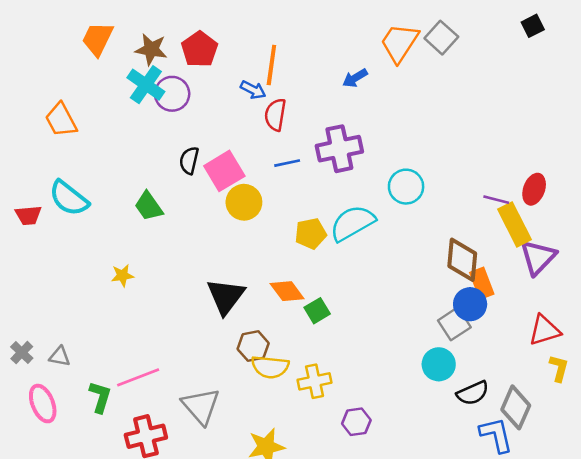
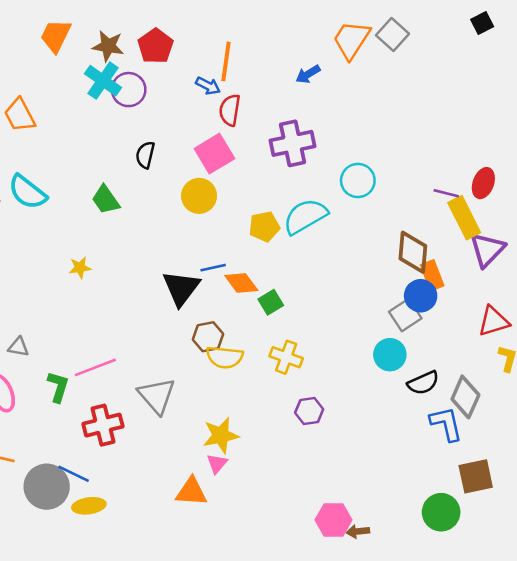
blue line: (287, 163) -> (213, 268), moved
pink square: (224, 171) -> (214, 154), moved
yellow cross: (315, 381) -> (286, 357), moved, turned 32

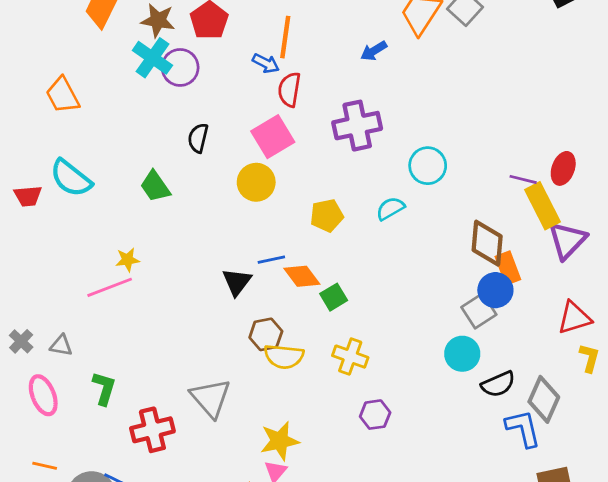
cyan semicircle: (305, 216) -> (390, 209), moved, size x0.6
black triangle: (181, 288) -> (237, 282), size x0.7
pink line: (95, 367) -> (110, 287), moved

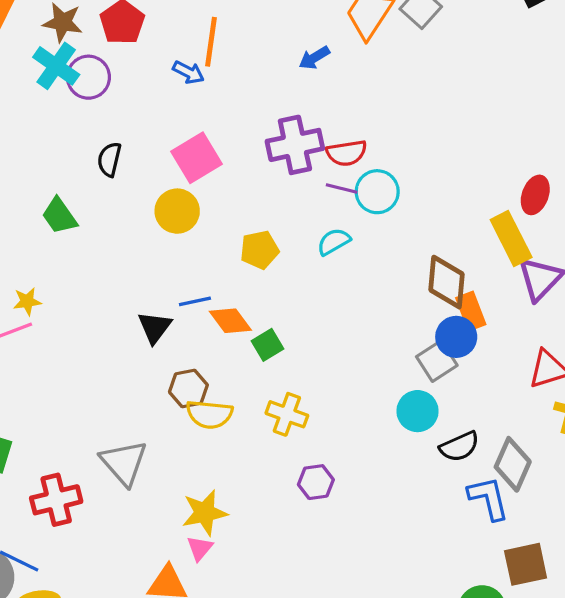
red semicircle: (289, 90) -> (347, 153), moved, turned -108
purple line: (523, 179) -> (342, 188), moved

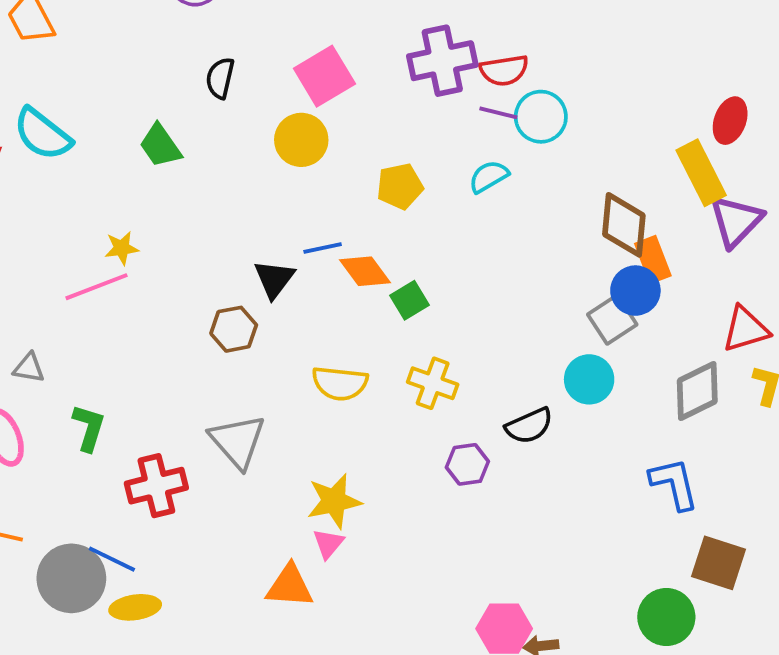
brown hexagon: (188, 388) -> (234, 329), moved
black semicircle: (459, 447) -> (529, 426), moved
gray diamond: (513, 464) -> (697, 391), moved, turned 40
brown square: (526, 564) -> (719, 563), turned 30

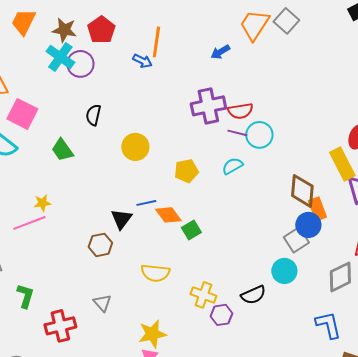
pink square: (324, 76) -> (22, 114), moved, turned -32
yellow cross: (433, 383) -> (203, 295), moved
gray triangle: (238, 441) -> (102, 303), size x0.6

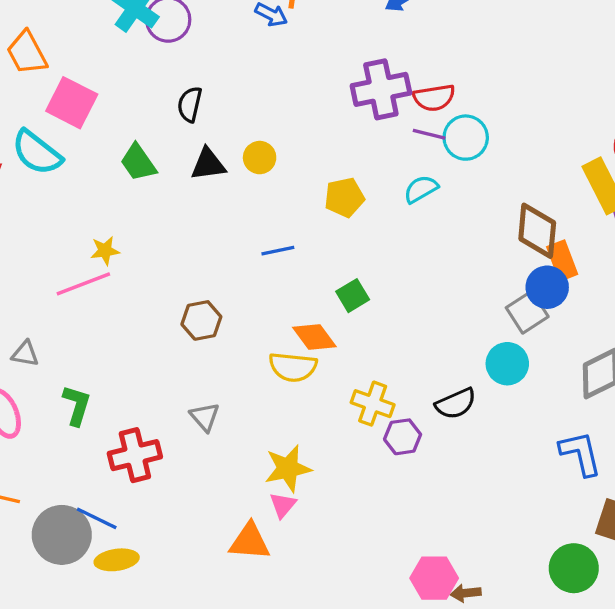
yellow circle: (135, 147) -> (260, 158), size x0.7
orange diamond: (168, 215) -> (314, 337), moved
black triangle: (121, 219) -> (208, 164), moved, turned 45

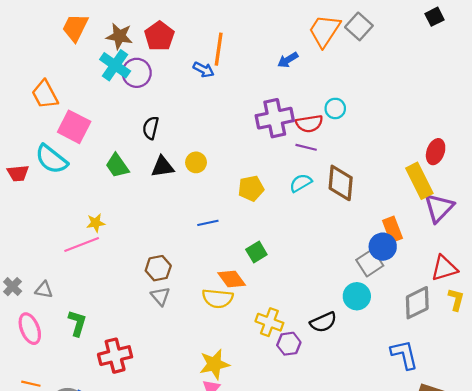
cyan circle: (466, 138) -> (335, 108), moved, size x0.7
brown diamond: (537, 231) -> (341, 183), moved
gray triangle: (205, 417) -> (160, 296), moved

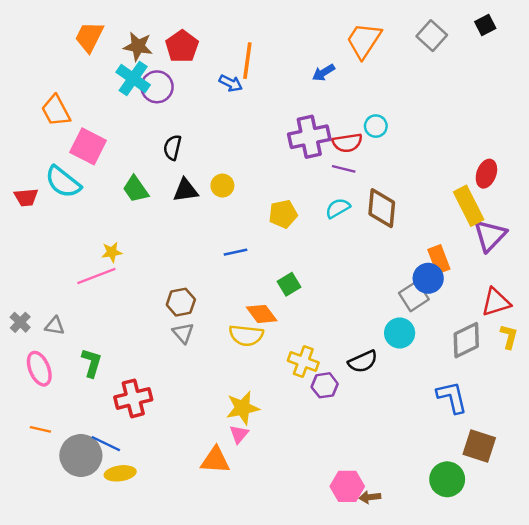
gray square: (359, 26) -> (432, 36), moved

